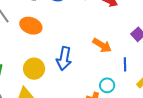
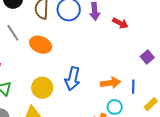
orange arrow: (102, 45) -> (110, 83), moved, turned -42

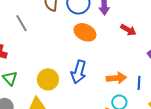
red arrow: (120, 23) -> (128, 30), moved
orange ellipse: (41, 45) -> (85, 32), moved

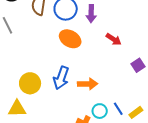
orange arrow: (116, 78) -> (88, 84), moved
blue line: (139, 83) -> (118, 109), moved, turned -40

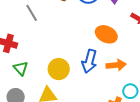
orange ellipse: (70, 39) -> (106, 34), moved

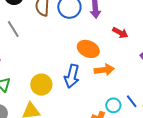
orange arrow: (116, 65) -> (104, 70), moved

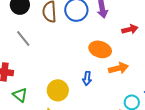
red arrow: (120, 33) -> (130, 29), turned -35
blue arrow: (72, 76) -> (87, 78), size x0.6

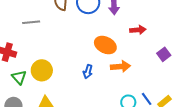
gray line: (23, 39) -> (31, 22), turned -66
yellow circle: (58, 90) -> (42, 70), moved

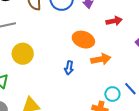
yellow circle: (42, 70) -> (23, 54), moved

